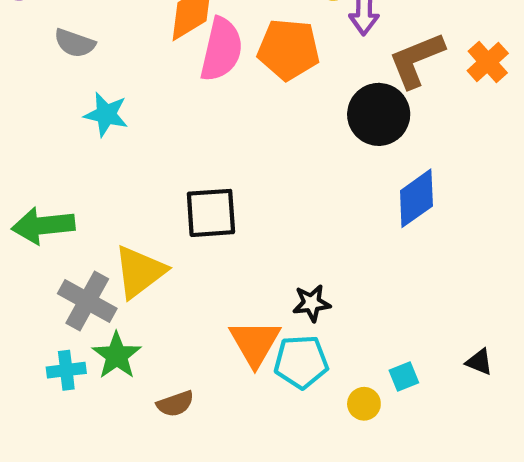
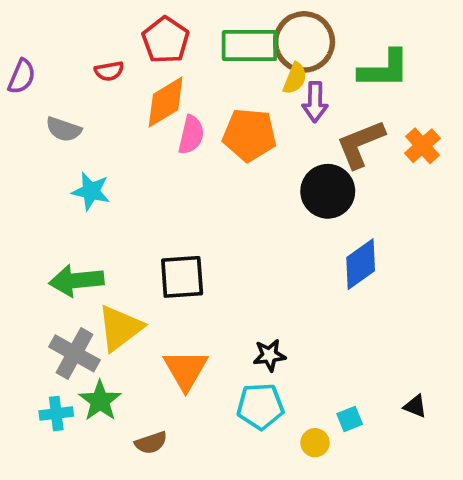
pink semicircle: (221, 49) -> (191, 135), size x0.7
green arrow: (43, 226) -> (76, 281), moved
orange triangle: (255, 343) -> (186, 370), moved

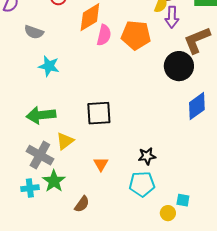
yellow triangle: (120, 328) -> (65, 141), size x0.7
orange triangle: (186, 370) -> (101, 164), size x0.6
cyan square: (350, 419) -> (183, 200), moved, turned 32
brown semicircle: (151, 443) -> (82, 204), turned -36
yellow circle: (315, 443) -> (168, 213), moved

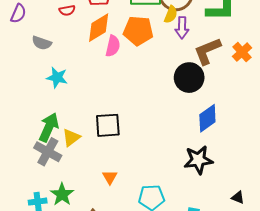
orange pentagon: (136, 35) -> (138, 31), moved
green arrow: (41, 115) -> (49, 127), turned 120
yellow triangle: (65, 141) -> (71, 138), moved
gray cross: (40, 155) -> (48, 152), moved
black star: (147, 156) -> (198, 160), moved, size x1.6

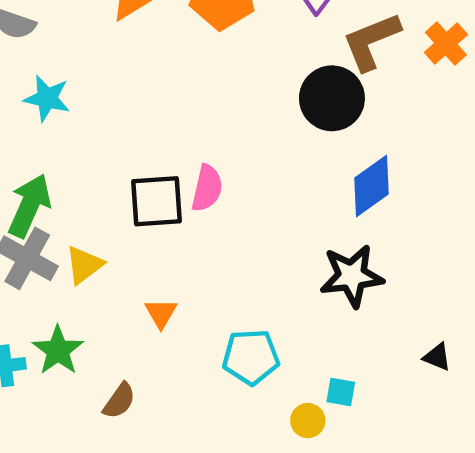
pink semicircle: (113, 46) -> (207, 188), moved
yellow triangle: (71, 138) -> (84, 265), moved

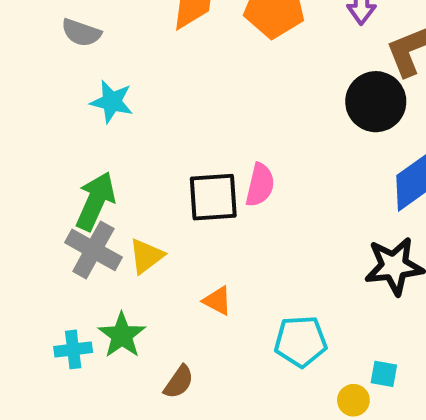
orange triangle: (161, 313) -> (217, 301), turned -32

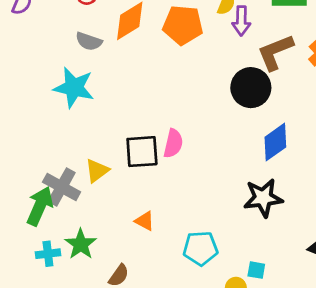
gray semicircle: (81, 33) -> (89, 41), moved
cyan star: (112, 102) -> (74, 88), size x1.4
green arrow: (95, 201) -> (40, 206), moved
yellow triangle: (146, 256) -> (97, 171), moved

